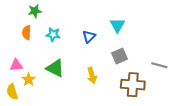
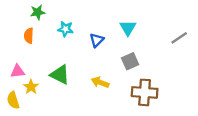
cyan star: (53, 35) -> (65, 29), moved
gray line: (159, 65) -> (179, 38), moved, turned -49
yellow arrow: (92, 75) -> (100, 82), turned 126

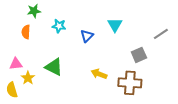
gray square: (130, 61) -> (139, 55), moved
yellow arrow: (100, 82) -> (99, 74), moved

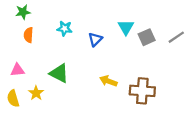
green star: (34, 11) -> (23, 12), moved
gray square: (139, 55) -> (147, 37), moved
yellow star: (28, 78) -> (36, 93), moved

